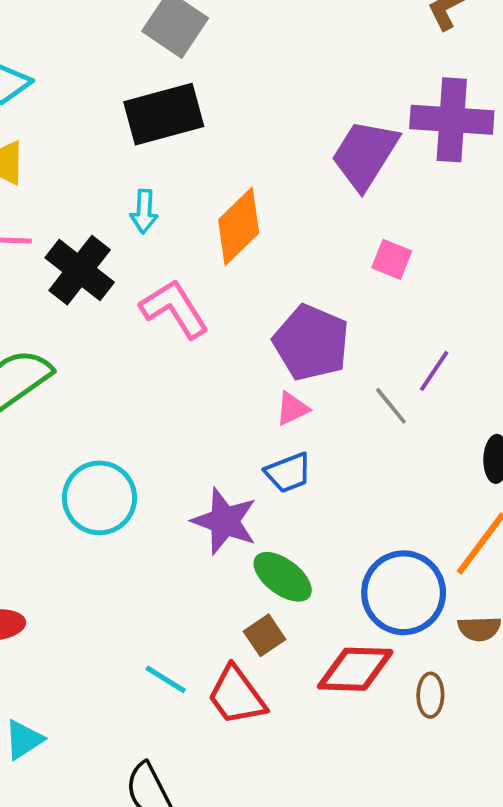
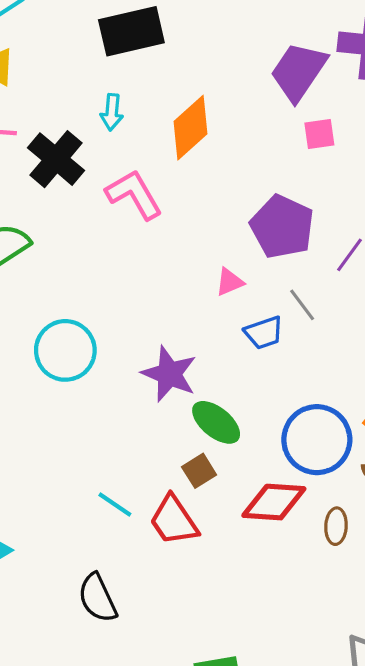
pink square: (392, 259) -> (319, 134), moved, turned -32
purple pentagon: (311, 343) -> (282, 227), moved
gray line: (391, 406) -> (302, 305), moved
blue trapezoid: (288, 473) -> (264, 333), moved

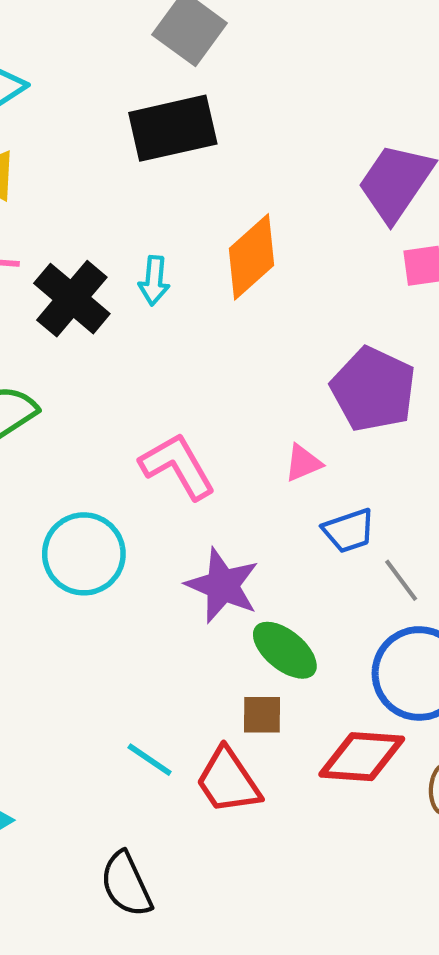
cyan arrow: (112, 112) -> (154, 281), moved
pink L-shape: (134, 194) -> (178, 466), moved
gray line: (302, 305) -> (401, 580), moved
brown square: (199, 471) -> (262, 715), turned 32

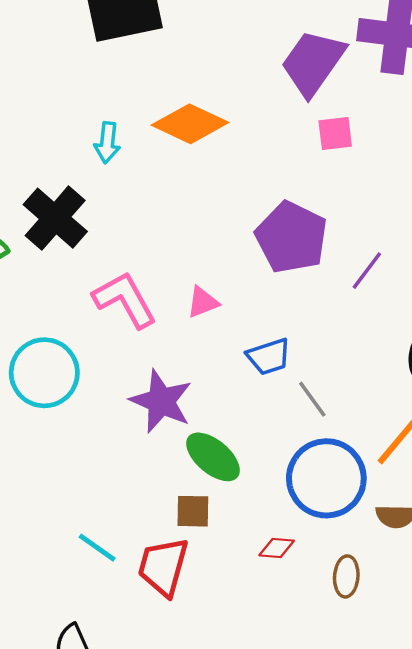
orange diamond: (251, 257) -> (190, 124), turned 66
black cross: (72, 299) -> (55, 218), moved
pink triangle: (303, 463) -> (203, 302), moved
red diamond: (362, 757) -> (277, 548), size x0.5
red trapezoid: (228, 781) -> (163, 567), turned 48

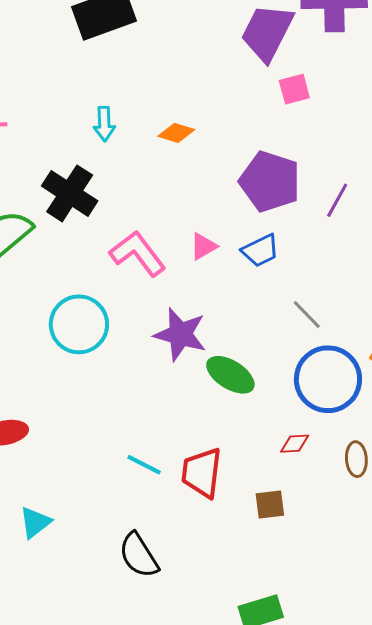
orange diamond: (190, 124) -> (176, 133), moved, size x0.6
blue trapezoid: (269, 357) -> (260, 250), moved
brown square: (193, 511) -> (270, 505), moved

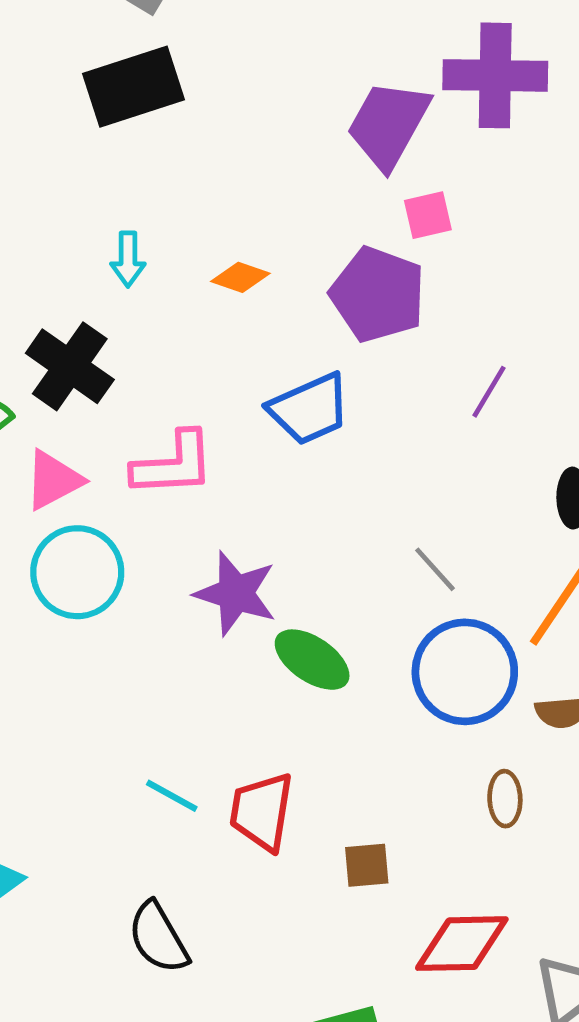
purple pentagon: (270, 181) -> (378, 294), moved
pink triangle: (203, 246) -> (53, 480), moved, size x1.4
blue trapezoid: (260, 250) -> (309, 409), moved, size x1.4
pink L-shape: (138, 254) -> (173, 464), turned 122
red diamond: (295, 444) -> (462, 944), moved, size x2.0

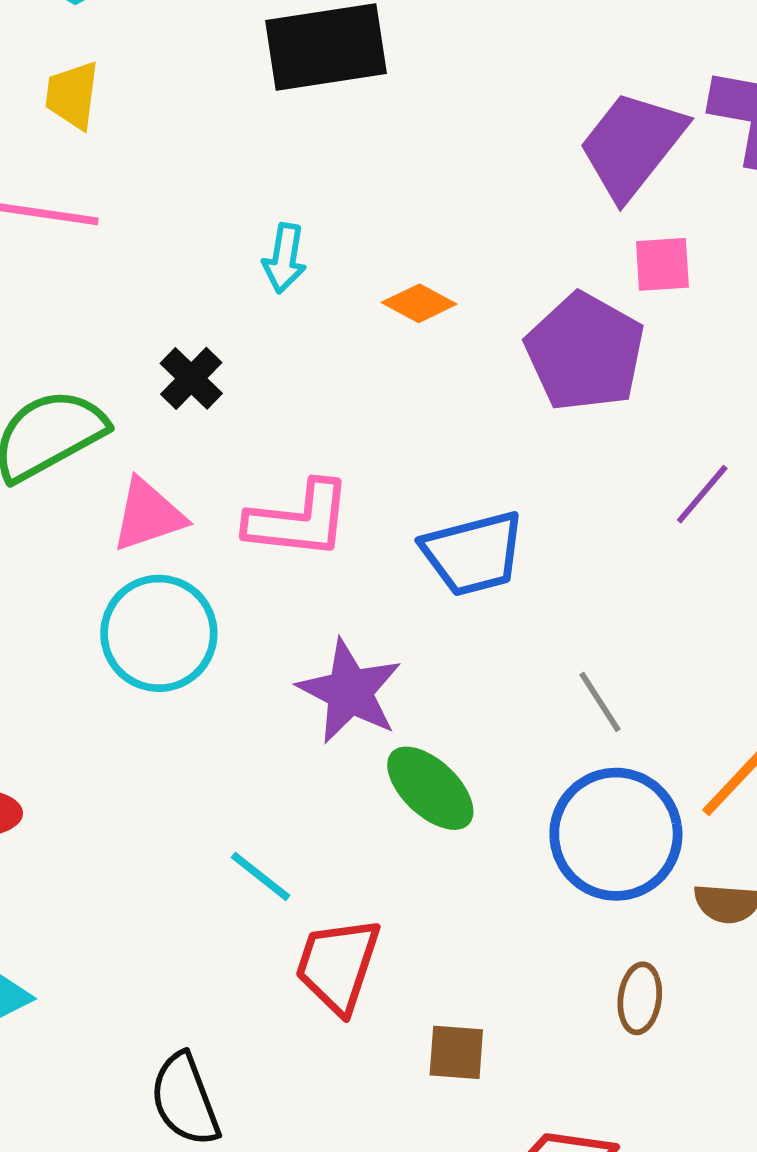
black cross: (70, 366) -> (191, 378), size x0.6
blue trapezoid: (309, 409) -> (473, 553), moved
cyan line: (172, 796) -> (261, 876), moved

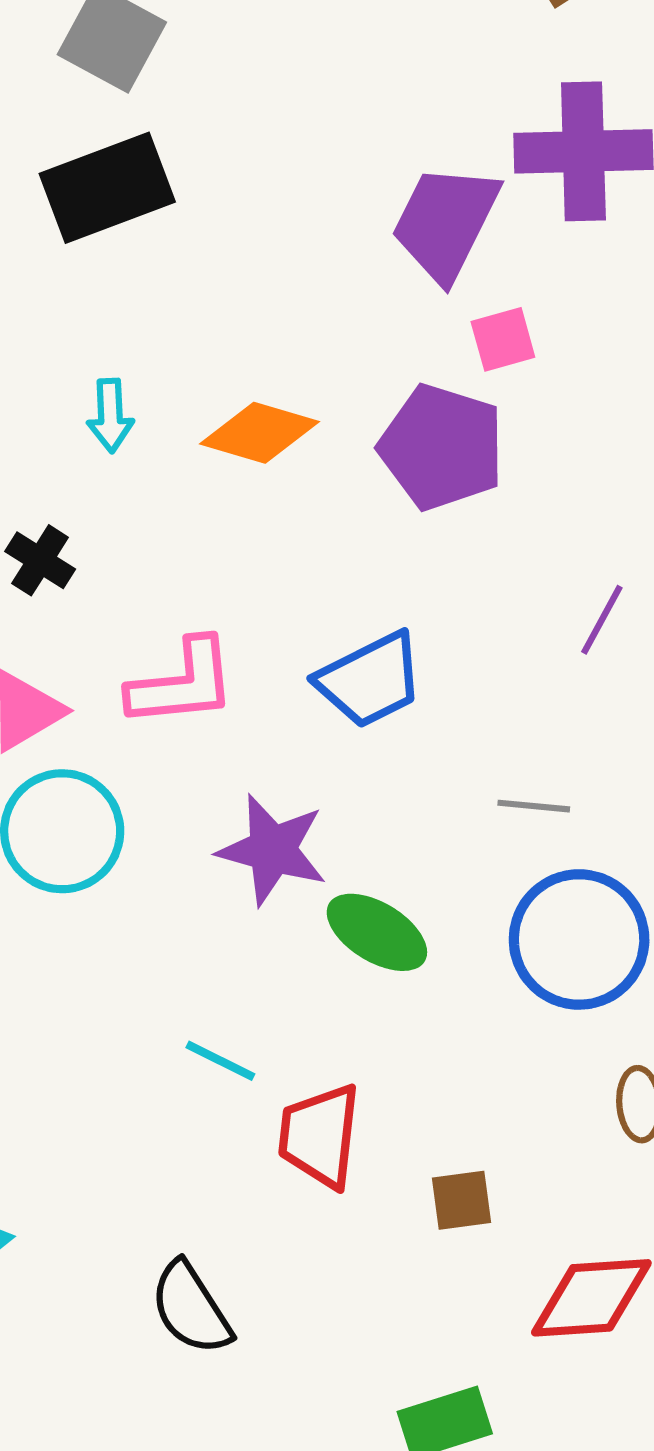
orange diamond: (419, 303) -> (259, 433), size x1.5
purple line: (702, 494) -> (602, 620), moved
gray line: (600, 702) -> (534, 806), turned -40

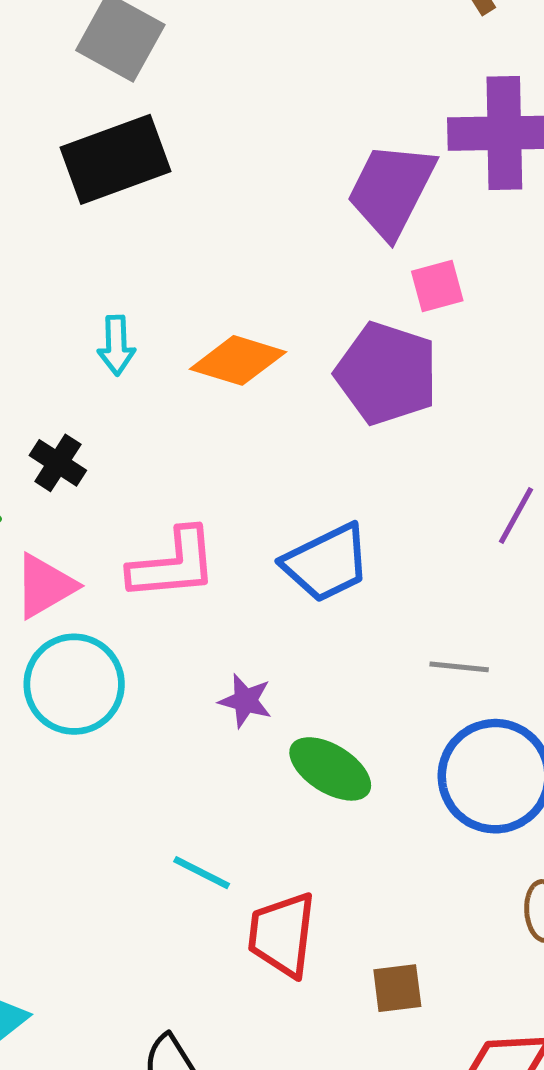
purple star: (272, 850) -> (245, 701), size x0.6

